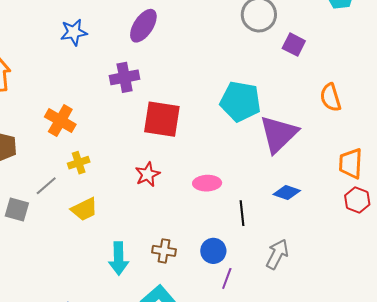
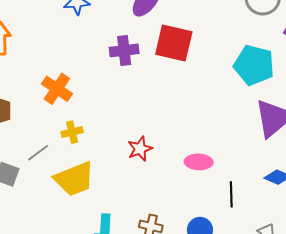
cyan pentagon: (240, 101) -> (254, 65), moved
red square: (162, 119) -> (174, 43), moved
yellow trapezoid: (84, 209) -> (74, 179), size x1.5

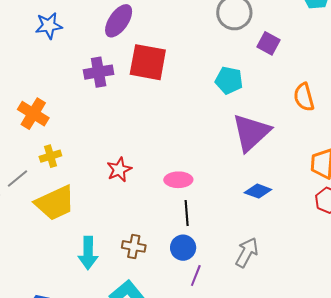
cyan pentagon: (254, 65) -> (229, 80), size x0.7
black line: (231, 194) -> (187, 213), moved

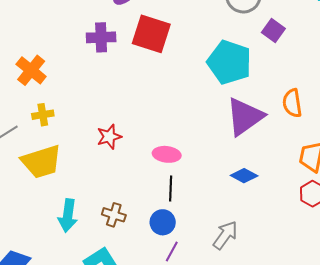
cyan pentagon: (229, 80) -> (229, 62), size x1.6
orange semicircle: (304, 97) -> (292, 103), moved

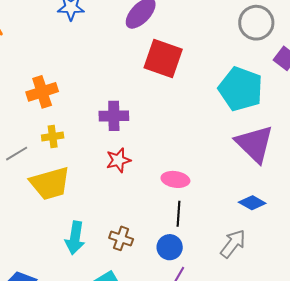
purple cross: (101, 37) -> (114, 116), moved
orange cross: (31, 70) -> (42, 92), turned 32
purple triangle: (245, 117) -> (255, 144), turned -42
gray arrow: (225, 235) -> (233, 244), moved

